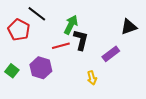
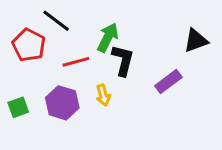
red line: (61, 46) -> (76, 62), moved
green square: (12, 71) -> (18, 107), turned 32
yellow arrow: (92, 78) -> (103, 95), moved

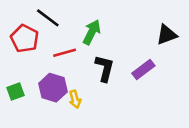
black L-shape: (123, 60) -> (105, 68), moved
yellow arrow: (103, 95) -> (75, 99), moved

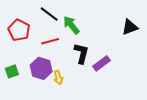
black line: (48, 18) -> (49, 14), moved
green arrow: (92, 32) -> (71, 25), turned -66
purple rectangle: (143, 70) -> (102, 63), moved

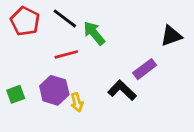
red pentagon: (19, 30) -> (25, 21), moved
black L-shape: (81, 53) -> (122, 90), moved, turned -60
purple rectangle: (102, 63) -> (145, 69), moved

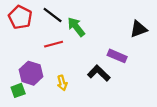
purple rectangle: (145, 69) -> (117, 56), turned 60
purple hexagon: (54, 90) -> (31, 73), moved
green square: (16, 94) -> (18, 90), moved

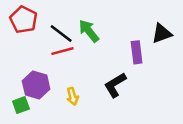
black line: (53, 15) -> (61, 33), moved
purple rectangle: (117, 56) -> (137, 52), moved, turned 60
black L-shape: (99, 73) -> (115, 85), turned -75

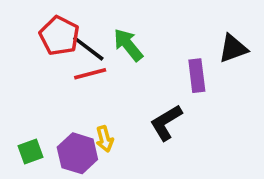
red pentagon: (23, 20) -> (59, 36), moved
purple hexagon: (36, 85) -> (77, 153), moved

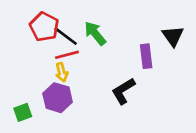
black triangle: (233, 48) -> (173, 36), turned -45
yellow arrow: (105, 139) -> (62, 72), moved
purple hexagon: (77, 153) -> (58, 98), moved

